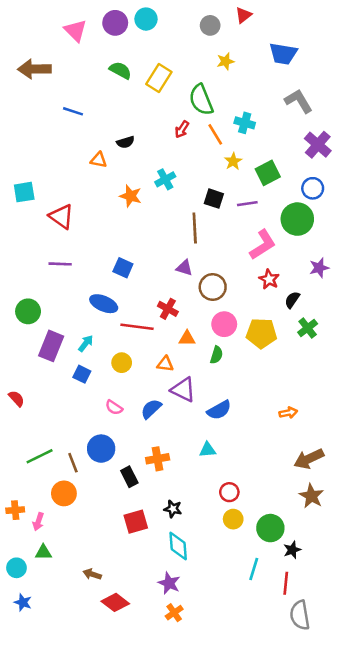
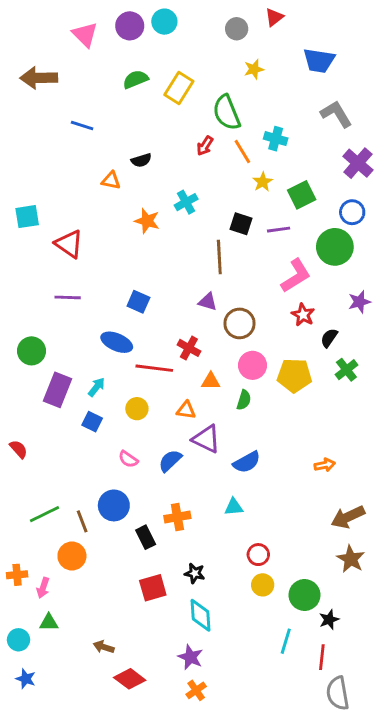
green semicircle: (120, 70) -> (136, 79), turned -50

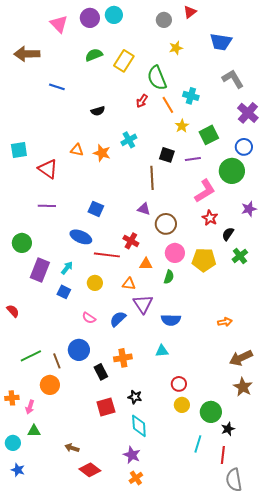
orange triangle: (111, 180) -> (77, 150), moved
purple triangle: (206, 439) -> (143, 304), turned 30
blue semicircle: (247, 462) -> (171, 320), turned 30

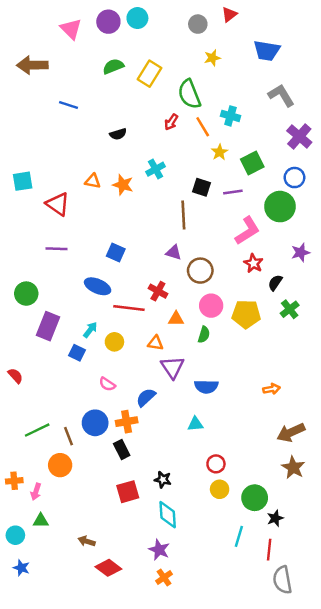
cyan arrow: (67, 268) -> (90, 330), moved
blue semicircle: (118, 319) -> (146, 397), moved
orange cross: (123, 358) -> (127, 422), moved

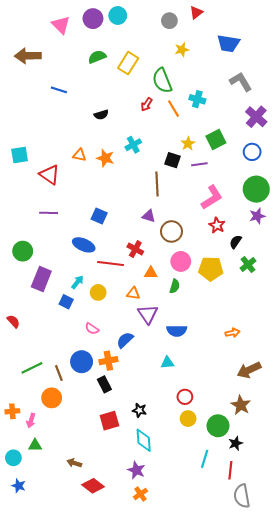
yellow star: (220, 152) -> (188, 144), moved
green circle: (280, 207) -> (256, 189), moved
brown star: (293, 468) -> (241, 405), moved

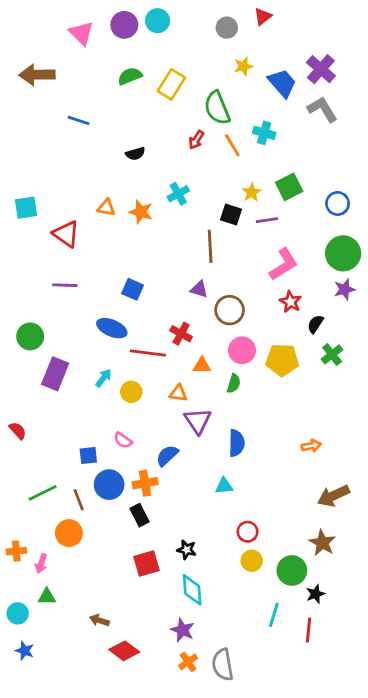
blue trapezoid: (228, 43) -> (282, 83), moved, turned -140
purple cross: (256, 117) -> (321, 69), moved
blue square: (66, 302) -> (88, 456), moved, turned -32
blue semicircle: (177, 331) -> (236, 443), turned -90
gray semicircle: (242, 496) -> (223, 665), moved

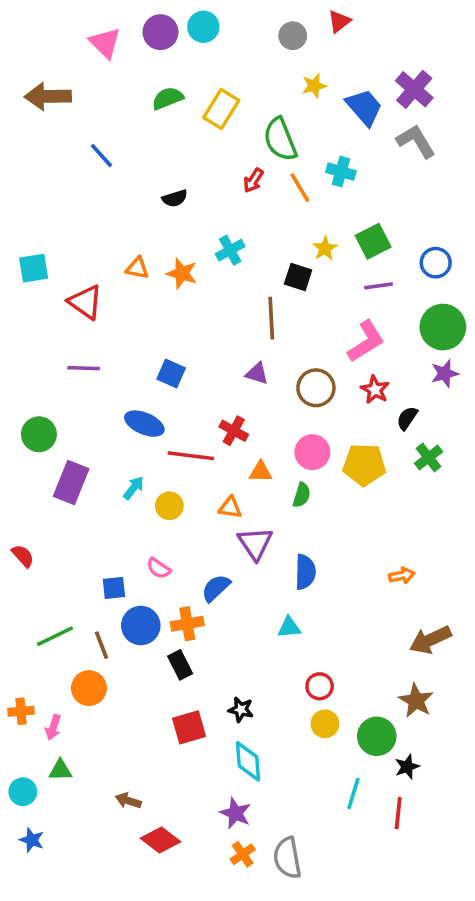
blue line: (79, 120) -> (101, 155), turned 30
purple line: (267, 220) -> (379, 286), moved
brown circle: (230, 310) -> (316, 388), moved

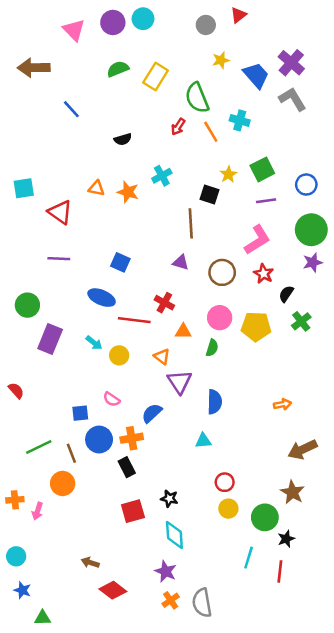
cyan arrow: (134, 488) -> (94, 343), turned 90
orange triangle: (230, 508) -> (162, 357), turned 30
green triangle: (60, 770) -> (43, 618), moved

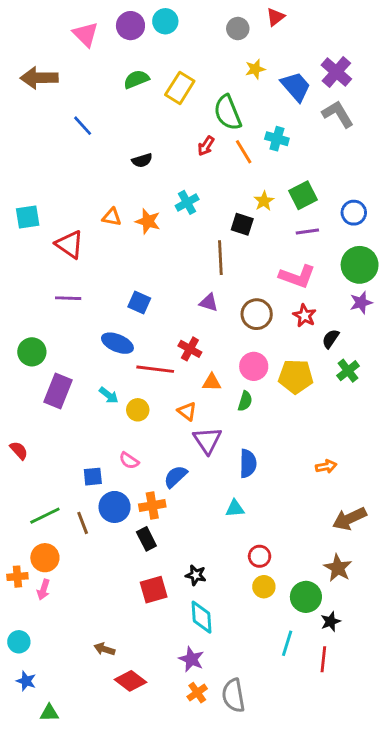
pink L-shape: (257, 240) -> (297, 276), turned 52
orange circle: (63, 483) -> (45, 558), moved

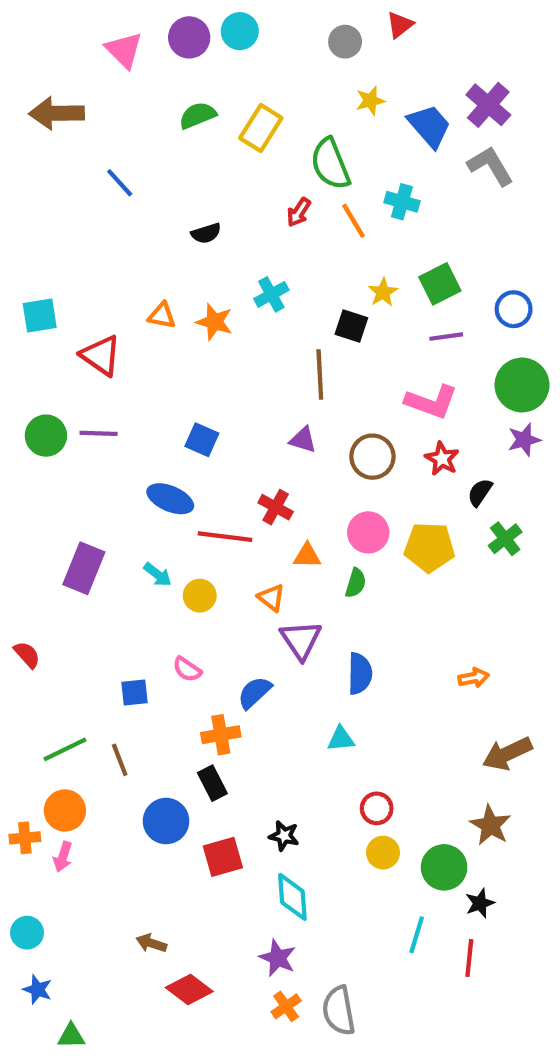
green circle: (32, 352) -> (46, 436), moved
blue circle: (115, 507) -> (166, 821), moved

